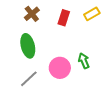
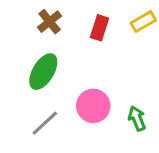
green ellipse: (28, 46) -> (43, 72), turned 45
green arrow: (84, 61) -> (137, 118), moved

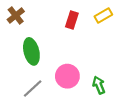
brown cross: (50, 22) -> (16, 16), moved
green ellipse: (43, 72) -> (31, 51), turned -45

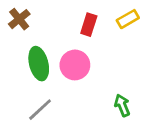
pink circle: (67, 76) -> (75, 65), moved

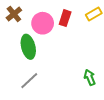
pink circle: (75, 65) -> (43, 23), moved

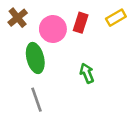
green arrow: (90, 77) -> (87, 73), moved
gray line: (29, 81) -> (37, 100), turned -66

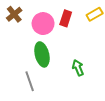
green ellipse: (35, 58) -> (42, 54), moved
green arrow: (87, 73) -> (78, 68), moved

